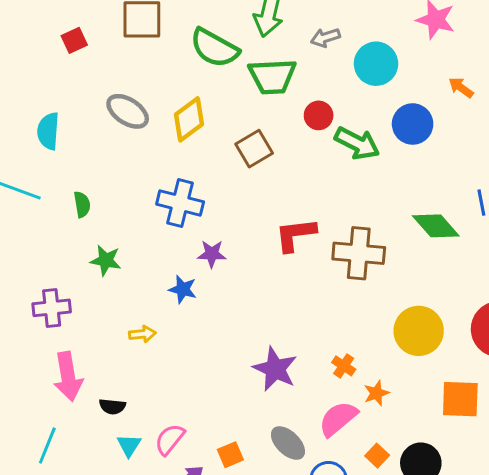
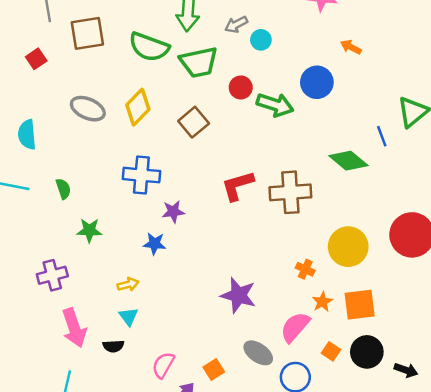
cyan circle: (376, 64) -> (261, 40), moved, size x0.6
orange cross: (344, 366) -> (305, 269), moved
orange square: (460, 399) -> (360, 305), moved
cyan triangle: (129, 445) -> (129, 317), moved

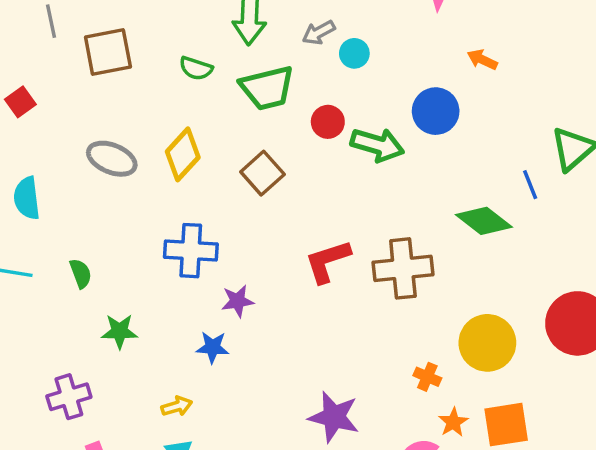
green semicircle: (149, 47) -> (196, 68), size x0.6
red square: (36, 59) -> (20, 102), moved

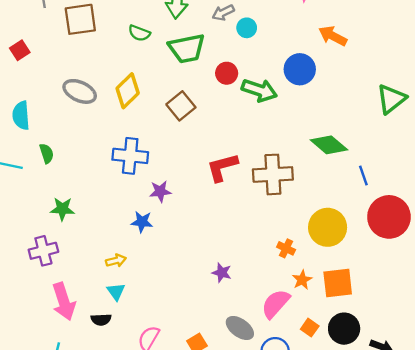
orange arrow: (482, 60) -> (333, 36), size x1.4
blue line: (530, 185) -> (363, 176), moved
green semicircle: (81, 273) -> (47, 153), moved
green star: (119, 331) -> (62, 209), moved
purple star: (334, 417) -> (222, 273), size x0.6

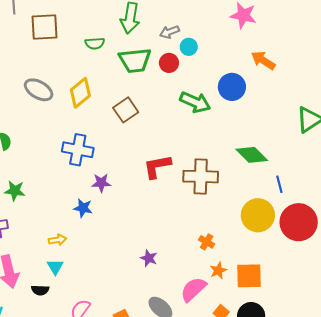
green semicircle: (139, 33) -> (95, 43), turned -30
red circle: (227, 73) -> (169, 63), moved
yellow circle: (328, 227) -> (258, 215), moved

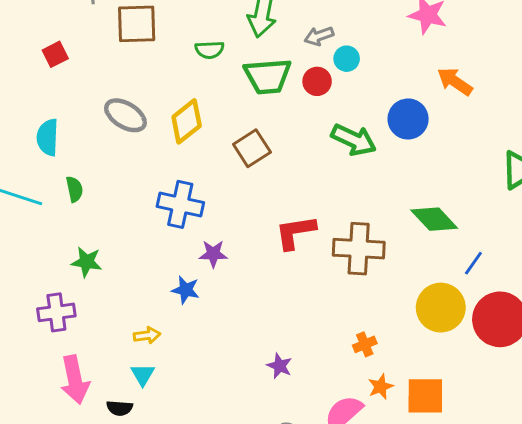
blue line: (279, 184) -> (473, 263), turned 48
orange cross: (207, 242) -> (365, 344), turned 35

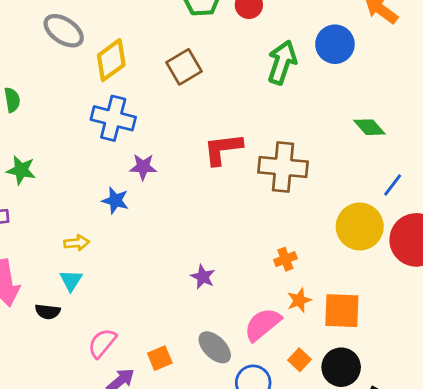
yellow diamond: (187, 121) -> (111, 60), moved
green arrow: (354, 140) -> (282, 62), turned -99
green diamond: (434, 219) -> (369, 127), moved, size x0.7

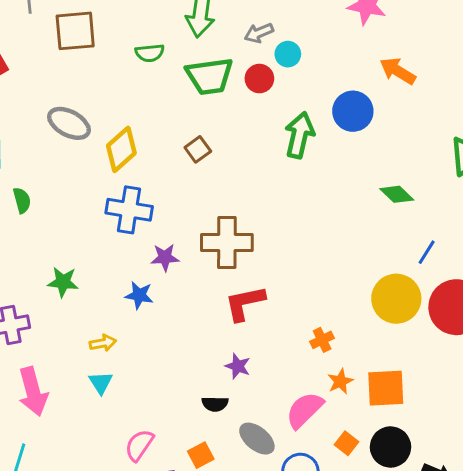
brown square: (184, 67) -> (198, 149), size x0.7
red L-shape: (223, 149) -> (245, 303), moved
brown cross: (283, 167) -> (227, 243), moved
green star: (21, 170) -> (63, 282), moved
black semicircle: (48, 312) -> (215, 404), moved

